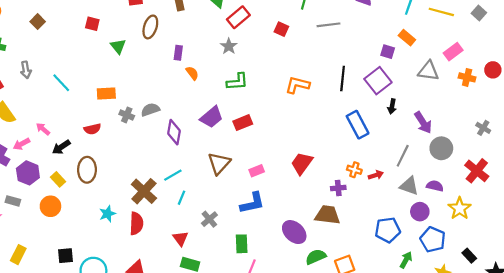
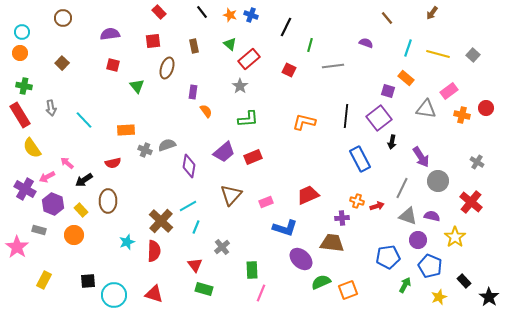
red trapezoid: (302, 163) -> (308, 195), turned 30
blue L-shape: (252, 203) -> (285, 228), moved, turned 30

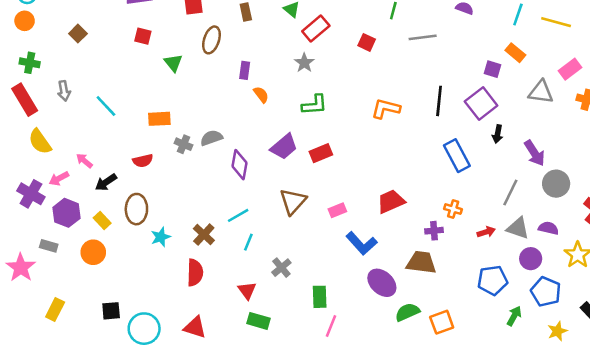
red arrow: (377, 206) -> (486, 232), moved
brown cross: (161, 221) -> (204, 234), size x0.7
blue L-shape: (285, 228) -> (362, 243), turned 30
cyan star: (127, 242) -> (161, 237), moved

